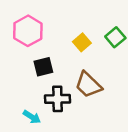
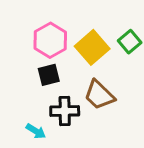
pink hexagon: (28, 31) -> (50, 40), moved
yellow square: (82, 42) -> (92, 47), size x1.6

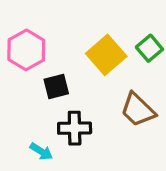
pink hexagon: (50, 40) -> (26, 50), moved
brown trapezoid: (99, 95) -> (138, 110), moved

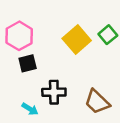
black square: (56, 87) -> (28, 63), moved
brown trapezoid: (138, 110) -> (97, 102), moved

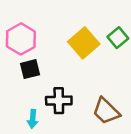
cyan arrow: (30, 109) -> (33, 119), turned 63

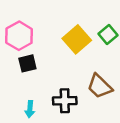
black cross: (59, 101) -> (65, 101), moved
brown trapezoid: (106, 111) -> (100, 86), moved

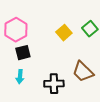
yellow square: (77, 39) -> (64, 33), size x0.7
cyan arrow: (30, 109) -> (20, 77), moved

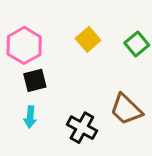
yellow square: (64, 33) -> (88, 39), moved
black cross: (54, 84) -> (82, 128), turned 30

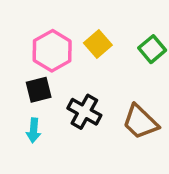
pink hexagon: (24, 45) -> (52, 51), moved
black cross: (82, 128) -> (84, 112), moved

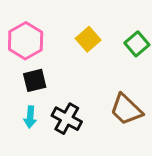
pink hexagon: (52, 51) -> (26, 41), moved
black cross: (84, 112) -> (67, 119), moved

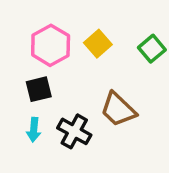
pink hexagon: (26, 41) -> (51, 45), moved
brown trapezoid: (126, 109) -> (118, 109), moved

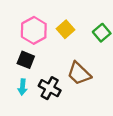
black square: (39, 89) -> (26, 60), turned 36

